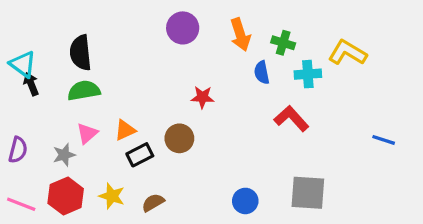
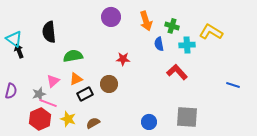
green semicircle: (84, 91) -> (73, 56), moved
pink line: (21, 204) -> (48, 103), moved

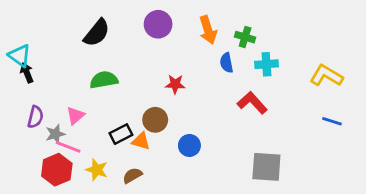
black semicircle: (49, 32) -> (97, 33), moved, turned -135
yellow L-shape: (211, 32) -> (326, 76), moved
orange triangle: (76, 79) -> (141, 141), moved, turned 40
purple semicircle: (11, 91) -> (35, 117), moved
blue circle: (149, 122) -> (189, 145), moved

